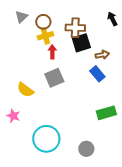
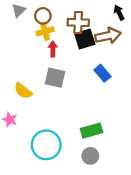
brown arrow: (102, 55) -> (108, 36), moved, size x1.6
gray square: (54, 78) -> (55, 78), turned 36
green rectangle: (106, 113) -> (91, 131), moved

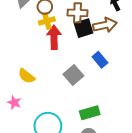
red arrow: (53, 49) -> (54, 37), size x1.6
gray square: (55, 78) -> (73, 75), moved, turned 36

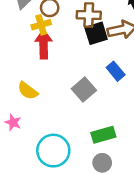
yellow cross: (47, 21) -> (41, 25), moved
red arrow: (54, 37) -> (44, 44), moved

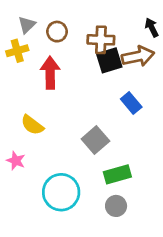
yellow cross: (41, 25) -> (17, 51), moved
gray square: (84, 90) -> (95, 140), moved

